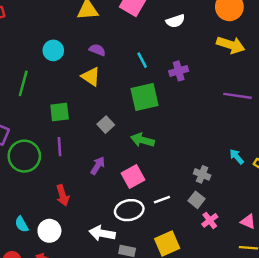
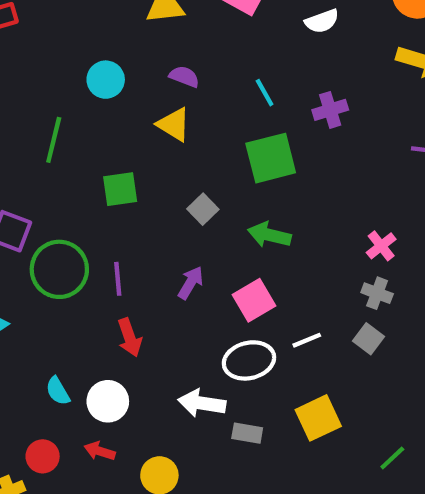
purple line: (59, 147) -> (118, 279), moved
pink cross: (210, 220) -> (381, 246), moved

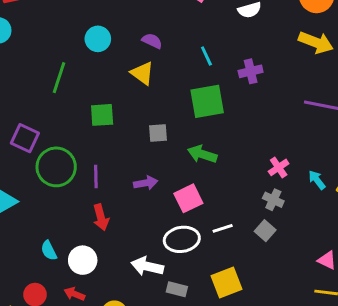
gray square: (203, 209) -> (158, 133), turned 36
purple arrow: (191, 283) -> (146, 183), turned 45

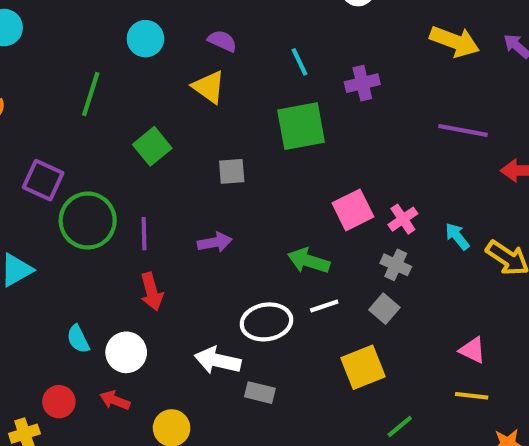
green square: (102, 115) -> (152, 146), turned -35
green arrow: (202, 154) -> (309, 261), moved
pink square: (188, 198) -> (353, 210), moved
yellow square: (226, 282) -> (363, 367), moved

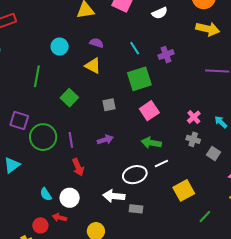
pink square: (353, 210) -> (149, 111), moved
gray square: (384, 309) -> (214, 153), moved
red arrow: (115, 400) -> (59, 218), moved

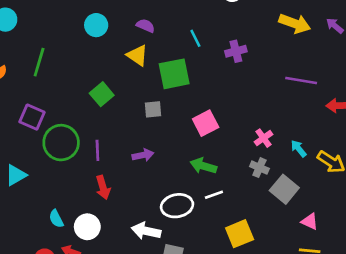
green line: (37, 76) -> (39, 62), moved
green square: (139, 79) -> (174, 74), moved
gray square: (214, 153) -> (284, 189), size x1.5

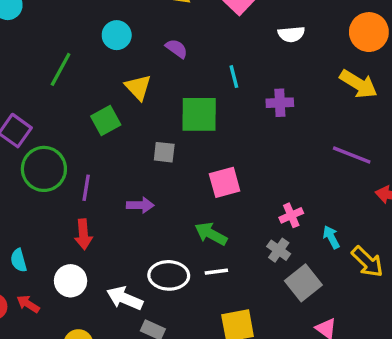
yellow triangle: (137, 55) -> (138, 87), moved
green line: (39, 62) -> (61, 69), moved
white circle: (87, 227) -> (71, 281), moved

